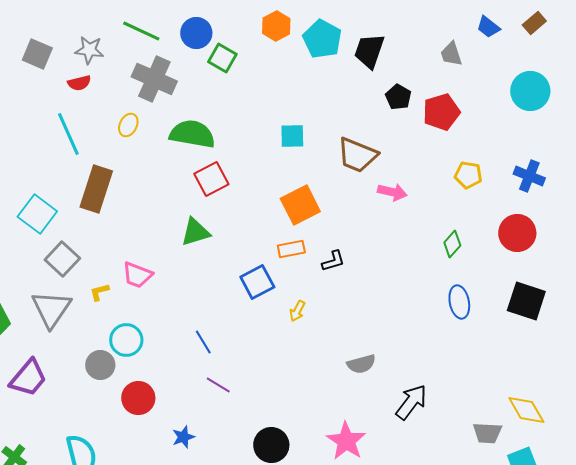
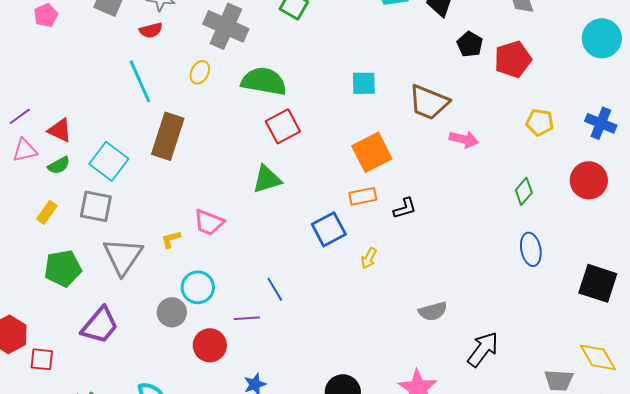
gray square: (62, 259) -> (96, 206), moved, turned -32
black square: (526, 301) -> (598, 283), moved
purple line: (218, 385) -> (247, 318), moved, turned -35

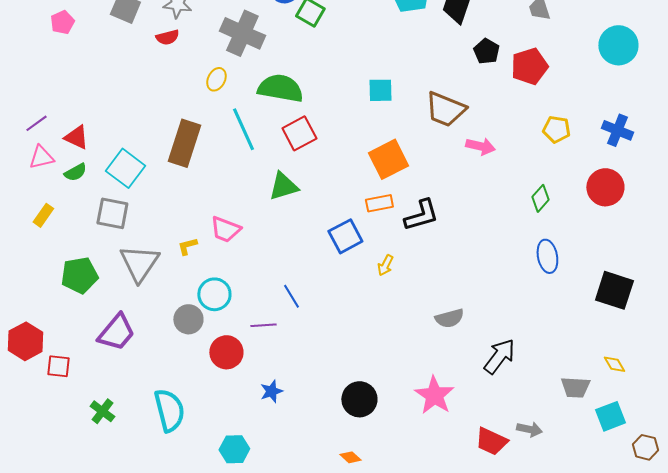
cyan line: (140, 81) -> (243, 129), moved
black L-shape: (405, 208) -> (421, 215), size x1.5
yellow rectangle: (47, 212) -> (43, 215), moved
yellow diamond: (598, 357) -> (614, 364), size x0.6

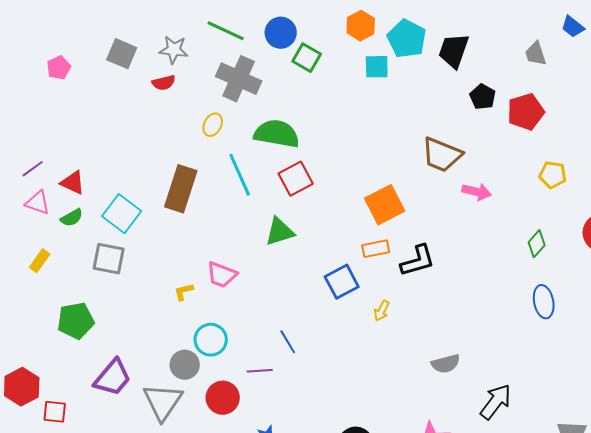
cyan square: (380, 90) -> (377, 67), moved
pink triangle: (41, 157) -> (38, 203), turned 32
gray triangle: (139, 263) -> (163, 402), moved

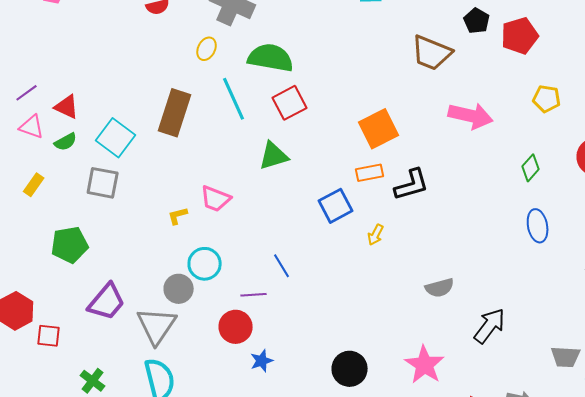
brown trapezoid: (442, 155) -> (432, 53), moved
pink arrow: (477, 192) -> (471, 116), size x1.5
red circle: (223, 398) -> (236, 327), moved

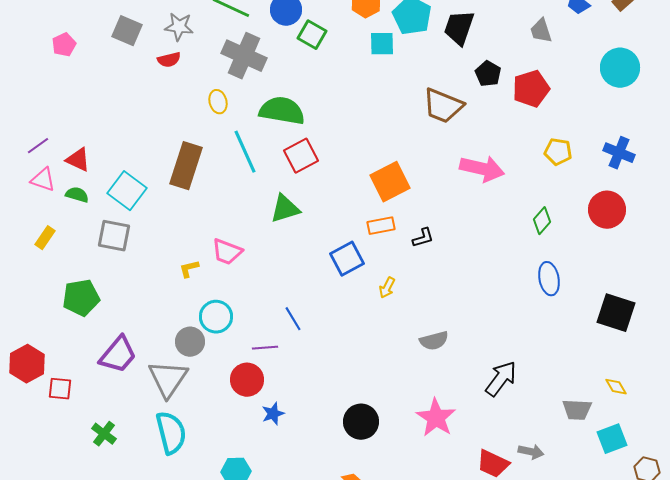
yellow ellipse: (207, 49) -> (218, 102), turned -40
green semicircle: (66, 142) -> (77, 195), turned -135
black L-shape: (412, 185) -> (423, 238), size x0.6
gray semicircle: (440, 288) -> (434, 341), moved

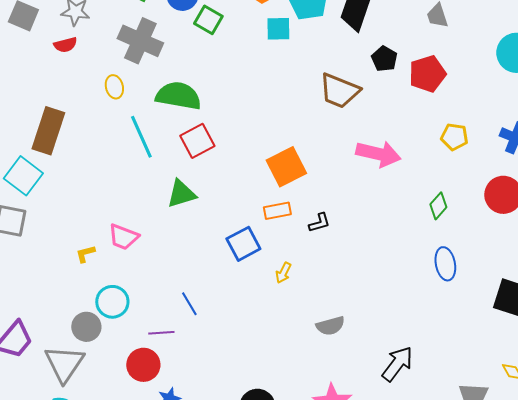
brown rectangle: (186, 166) -> (48, 131), moved

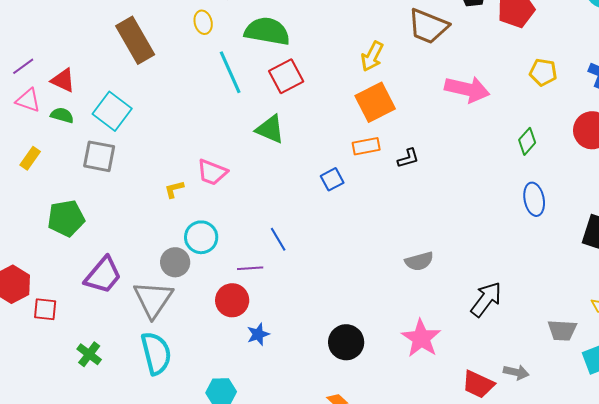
brown rectangle: (48, 131) -> (135, 40), moved, turned -48
green triangle: (181, 194) -> (270, 129), turned 40
blue square: (243, 244) -> (332, 179), size x0.7
yellow arrow: (283, 273) -> (372, 56), moved, size x1.4

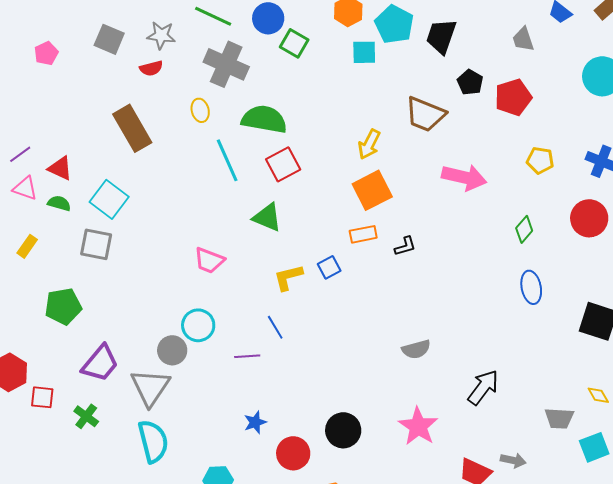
yellow L-shape: (174, 189) -> (288, 277), moved, size x1.5
red circle: (232, 300) -> (293, 453), moved
green cross: (89, 354) -> (86, 416), moved

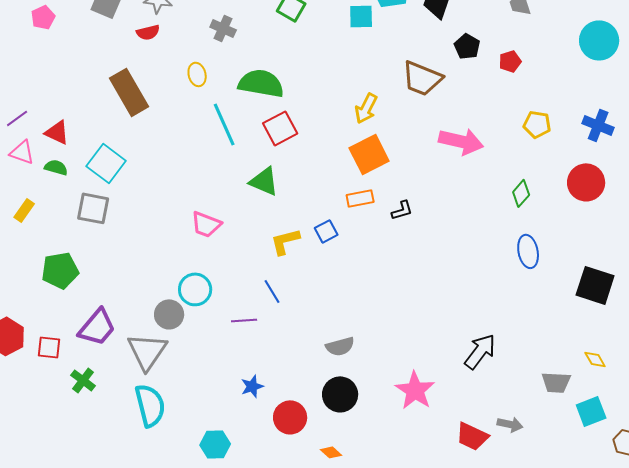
gray cross: (226, 64) -> (223, 28), size x0.6
red pentagon: (513, 97) -> (510, 61), size x0.6
gray semicircle: (416, 349) -> (340, 346), moved
red square: (42, 397) -> (49, 347), moved

